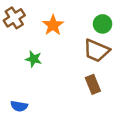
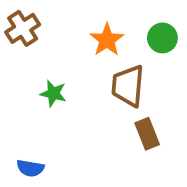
orange star: (53, 25) -> (107, 40), moved
brown trapezoid: (96, 51) -> (128, 86), moved, turned 72

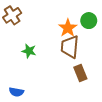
orange star: (107, 40) -> (68, 28), moved

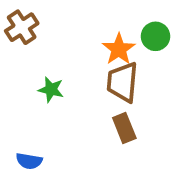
brown rectangle: (80, 73) -> (124, 128), moved

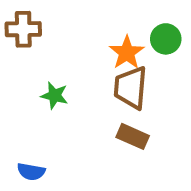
brown cross: (22, 27) -> (23, 29), turned 32
brown rectangle: (124, 128) -> (133, 136), turned -44

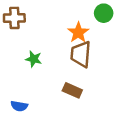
green circle: (166, 39) -> (104, 13), moved
brown rectangle: (133, 136) -> (72, 90), moved

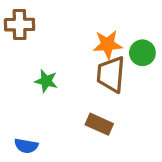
green circle: (104, 13) -> (142, 53), moved
orange star: (78, 32) -> (108, 44), turned 30

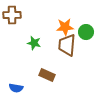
green star: (46, 81) -> (34, 43), moved
brown rectangle: (99, 124) -> (47, 75), moved

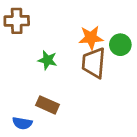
brown rectangle: (47, 75) -> (47, 105), moved

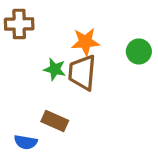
orange star: (91, 38) -> (85, 42), moved
brown trapezoid: (94, 63) -> (82, 73), moved

